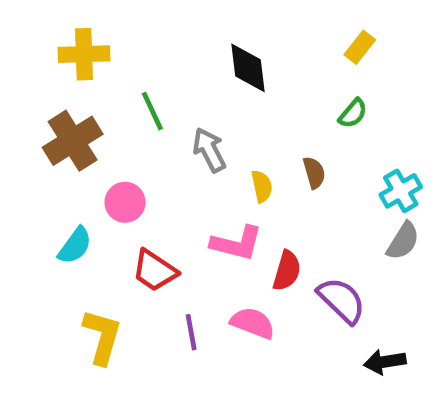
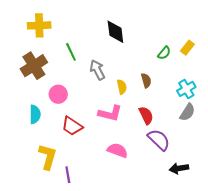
yellow rectangle: (360, 47) -> (187, 48), moved
cyan semicircle: (75, 246) -> (35, 114), turned -36
red semicircle: (287, 271) -> (146, 115), moved, turned -42
purple line: (191, 332) -> (68, 175), moved

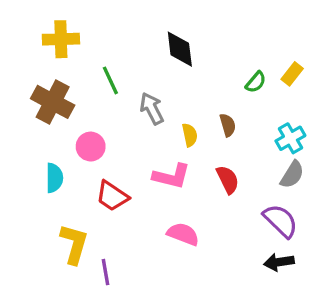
brown cross: (34, 66) -> (53, 102), turned -30
purple semicircle: (159, 140) -> (281, 221), moved

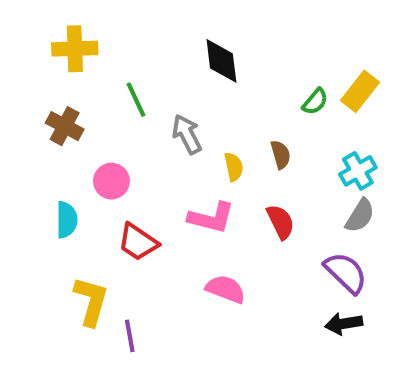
yellow rectangle: (292, 74) -> (360, 91), size x1.4
brown cross: (53, 102) -> (65, 126), size x0.7

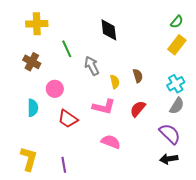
green semicircle: (315, 102) -> (177, 22), moved
red semicircle: (281, 222) -> (138, 109), turned -114
yellow L-shape: (91, 301) -> (29, 159), moved

